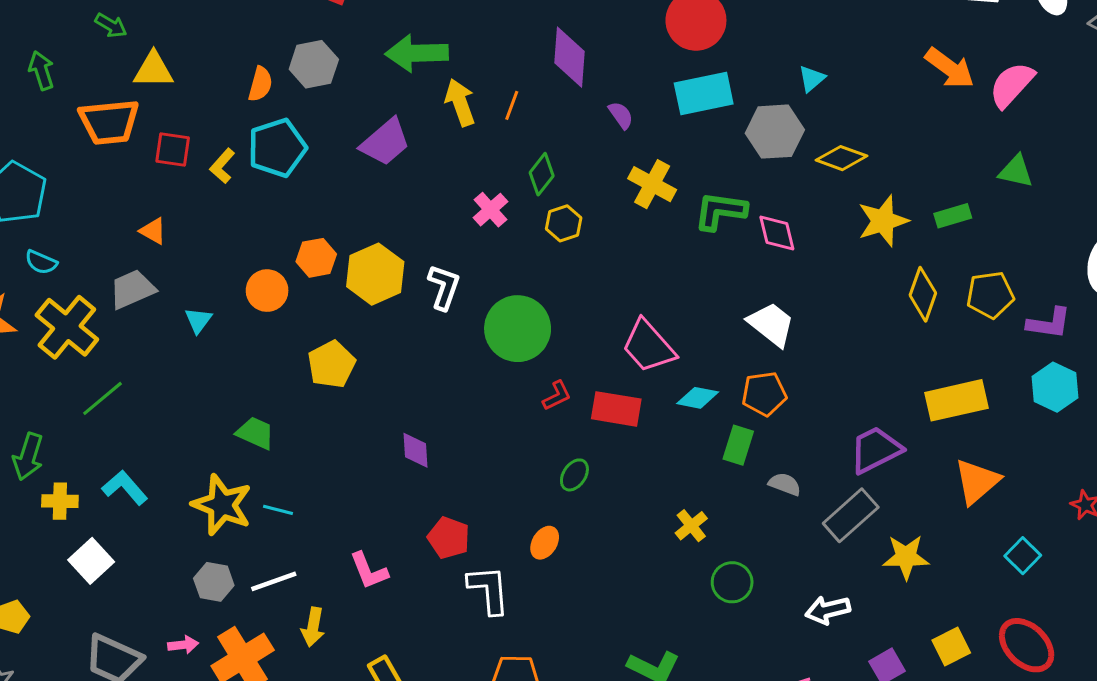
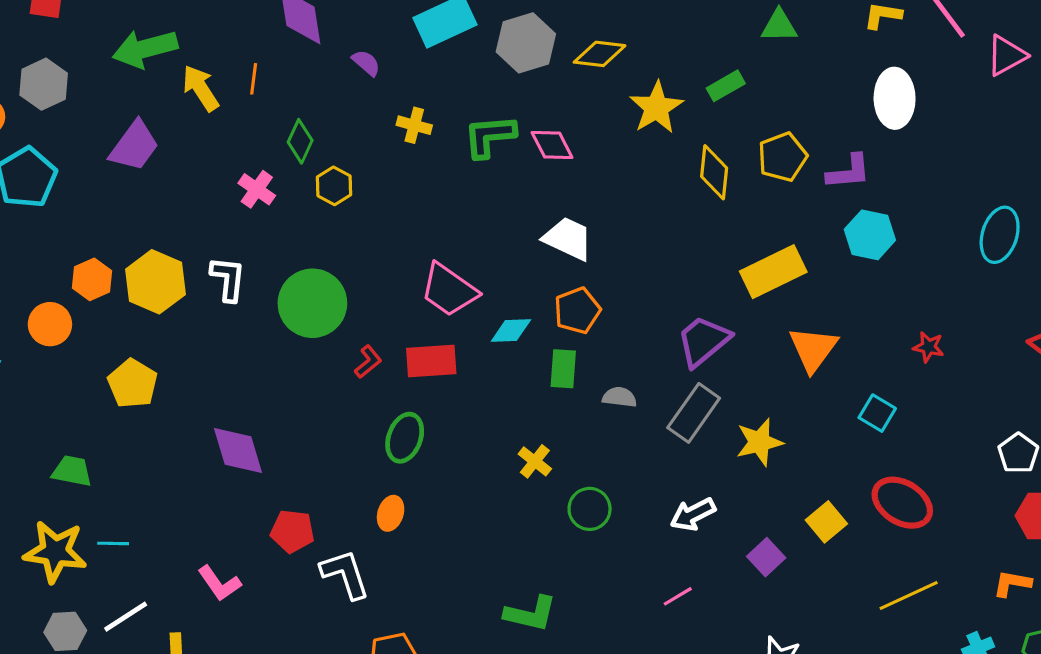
yellow cross: (652, 184) -> (414, 125), size x0.7
purple diamond: (415, 450) -> (238, 450), size x1.5
green ellipse: (574, 475) -> (405, 438), size x1.4

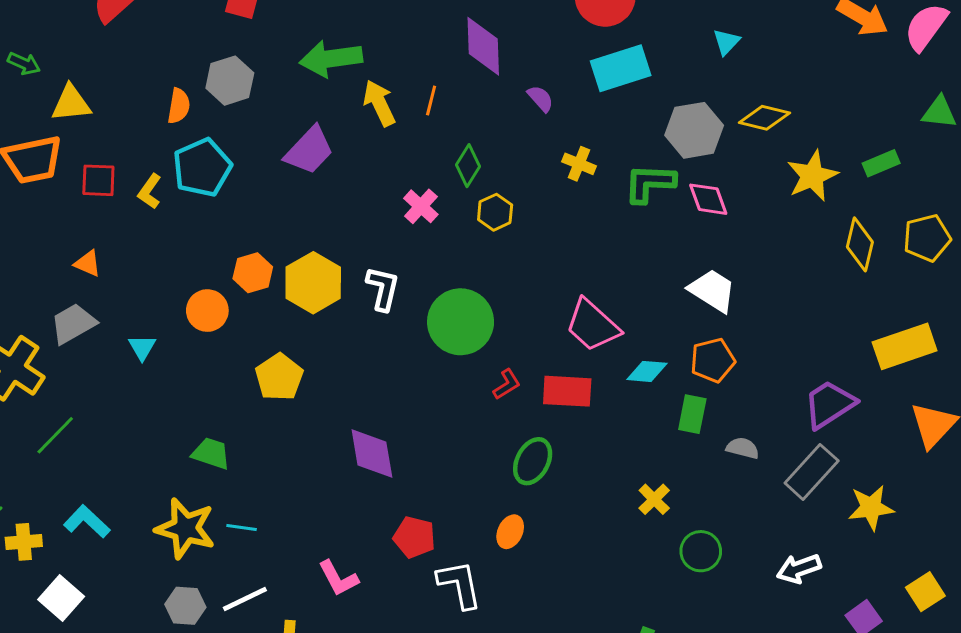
gray hexagon: (526, 43) -> (694, 130), moved

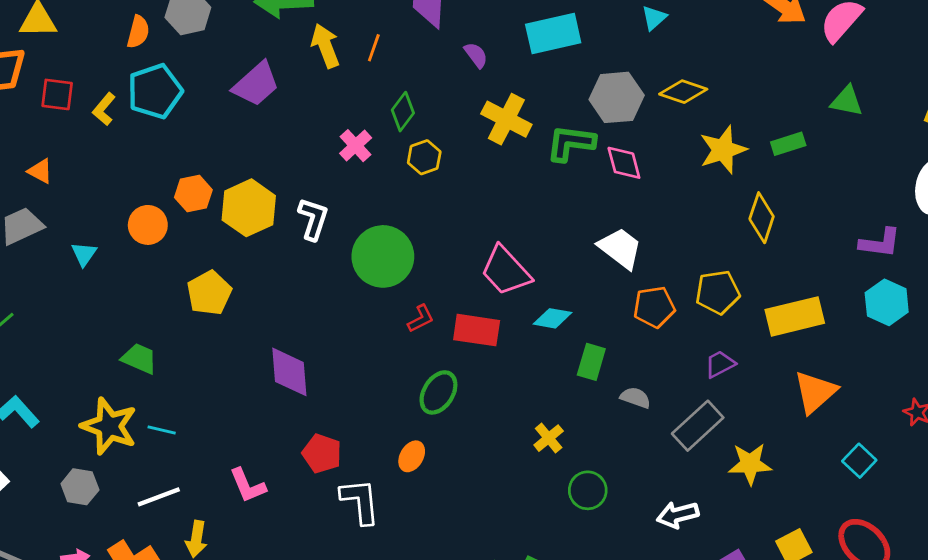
yellow cross: (579, 164) -> (506, 119), size x1.6
yellow pentagon: (927, 238) -> (718, 292), moved
orange pentagon: (713, 360) -> (654, 307), moved
purple trapezoid: (829, 404) -> (720, 364), size x0.6
gray hexagon: (185, 606) -> (80, 487), moved

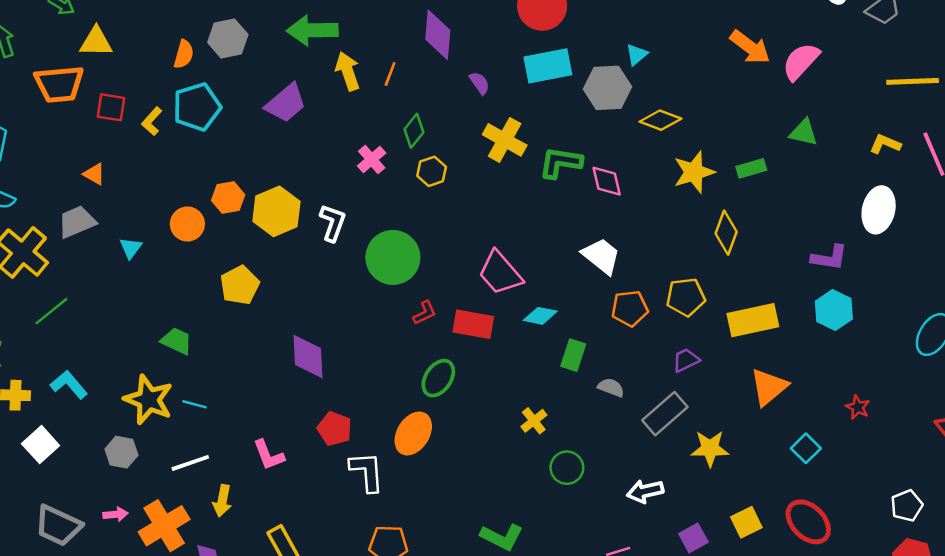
gray hexagon: (617, 97) -> (607, 88), moved
orange ellipse: (412, 456) -> (413, 433), size x1.6

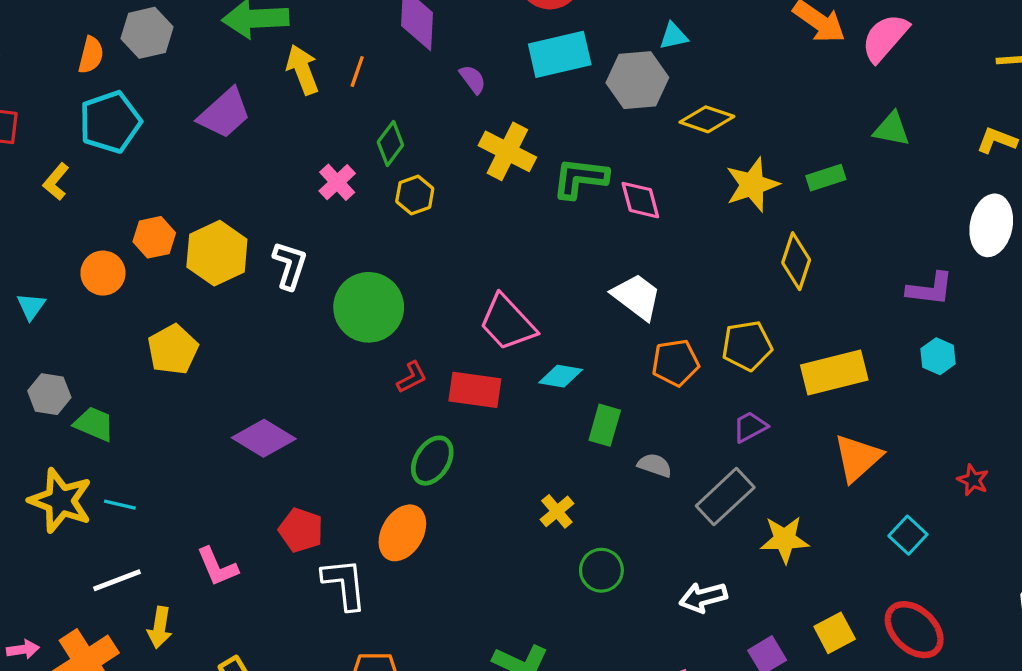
cyan triangle: (637, 55) -> (673, 36), turned 30
yellow L-shape: (152, 121) -> (56, 182), moved
cyan hexagon: (834, 310) -> (938, 356), size x0.7
purple diamond: (308, 356) -> (264, 438), turned -54
gray hexagon: (121, 452) -> (49, 394), moved

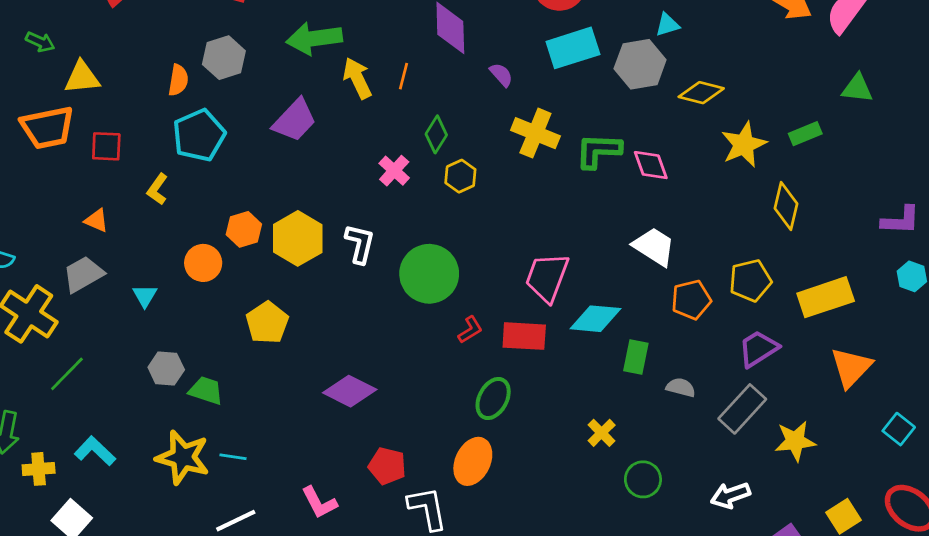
pink trapezoid: (507, 323) -> (547, 277), turned 68
cyan diamond: (561, 376) -> (595, 319), size x1.4
purple trapezoid: (750, 427) -> (758, 349), size x1.4

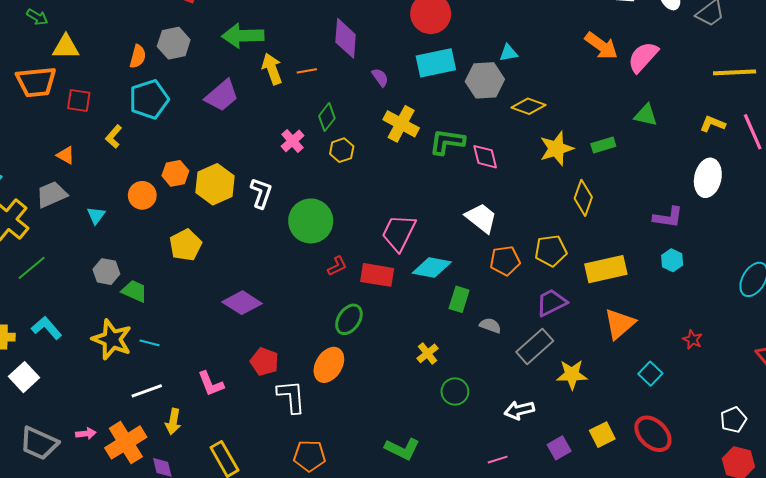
orange line: (404, 76) -> (307, 71), turned 60

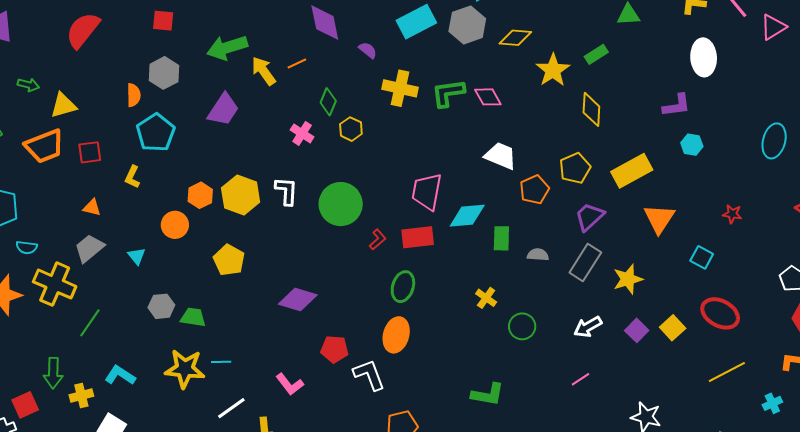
purple square: (559, 448) -> (637, 330), moved

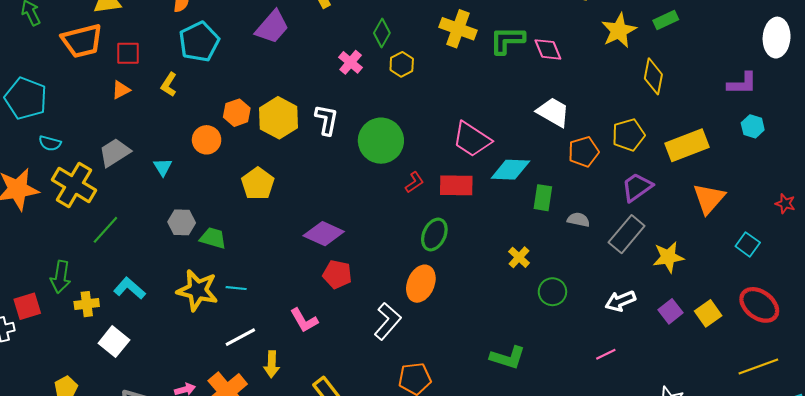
pink trapezoid: (427, 192) -> (472, 139), turned -75
orange triangle: (92, 208) -> (121, 90), moved, turned -48
red pentagon: (334, 349) -> (337, 274), moved
white L-shape: (369, 375) -> (388, 321), turned 54

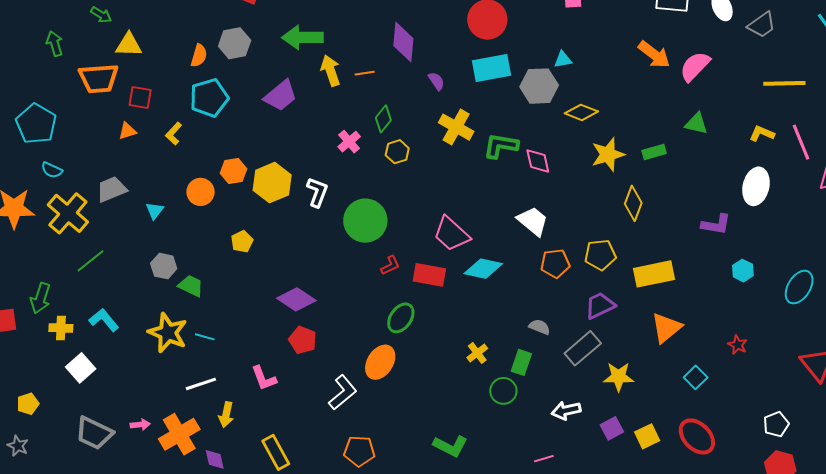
cyan hexagon: (753, 126) -> (743, 271), moved
yellow pentagon: (258, 184) -> (242, 242), size x0.7
green rectangle: (543, 198) -> (521, 362), moved

